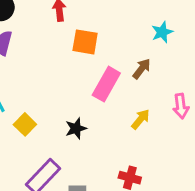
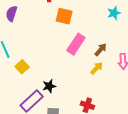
brown arrow: (142, 69) -> (101, 50), moved
black star: (76, 128) -> (49, 86), moved

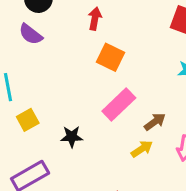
purple semicircle: (12, 14) -> (31, 34), turned -84
black star: (49, 86) -> (72, 137), moved

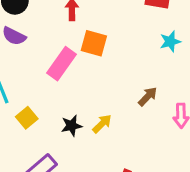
pink rectangle: (119, 104) -> (62, 64), moved
yellow arrow: (142, 149) -> (102, 124), moved

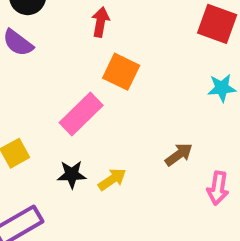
pink rectangle: (62, 64) -> (81, 114), moved

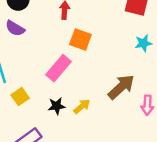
brown arrow: (179, 155) -> (121, 87), size x1.6

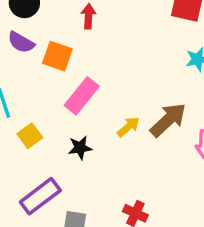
orange square: (80, 40) -> (57, 56), moved
yellow arrow: (82, 106) -> (128, 127), moved

